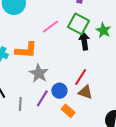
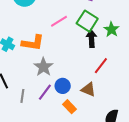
red line: (81, 77) -> (101, 66), moved

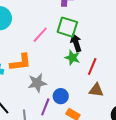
green star: (111, 29) -> (72, 58), moved
gray star: (43, 67) -> (37, 83), turned -30
brown triangle: (88, 89) -> (96, 90), moved

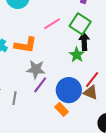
red line: (92, 66) -> (92, 80), moved
blue circle: (61, 96) -> (69, 90), moved, size x1.6
purple line: (45, 107) -> (40, 85), moved

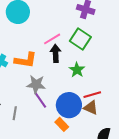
black arrow: (84, 41) -> (56, 53), moved
red line: (92, 80) -> (92, 95), turned 36
purple line: (40, 85) -> (40, 100), turned -72

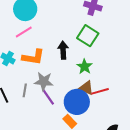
pink line: (52, 39) -> (24, 32), moved
brown triangle: (91, 108) -> (86, 88), moved
gray line: (15, 113) -> (25, 90), moved

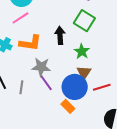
brown triangle: (86, 88) -> (84, 73), turned 42
gray line: (25, 90) -> (21, 87), moved
red line: (100, 91) -> (102, 87), moved

